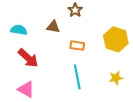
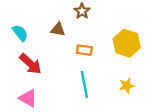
cyan semicircle: (19, 30) -> (20, 33), turned 42

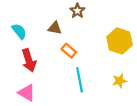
orange rectangle: (84, 50) -> (69, 51), moved, turned 32
red arrow: (30, 64) -> (29, 60), turned 30

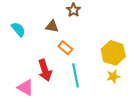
yellow hexagon: (119, 41) -> (113, 53), moved
red arrow: (29, 60) -> (45, 70), moved

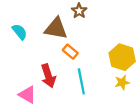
brown triangle: (52, 26) -> (56, 28), size x1.6

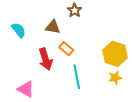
brown triangle: (56, 28) -> (53, 27), size x0.7
red arrow: (48, 76) -> (46, 59), moved

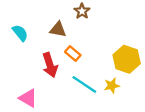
cyan line: (77, 77) -> (84, 84), turned -45
yellow star: (115, 78) -> (112, 86), moved

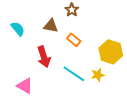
orange rectangle: (73, 54) -> (74, 40), moved

